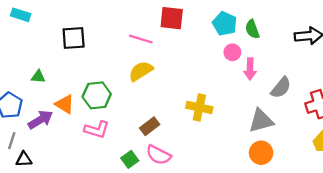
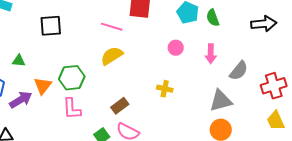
pink circle: (232, 52) -> (176, 48), moved
orange triangle: (65, 104) -> (43, 86), turned 36
yellow cross: (199, 107) -> (165, 89), size x0.7
pink L-shape: (97, 130) -> (72, 109), turned 70

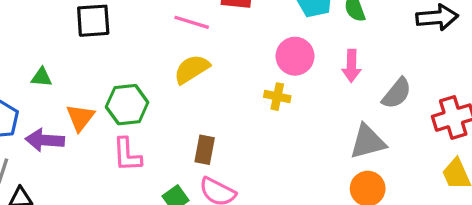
pink circle: (176, 48) -> (295, 56), size x1.5
yellow cross: (165, 89) -> (277, 97), moved
purple arrow: (21, 100) -> (45, 140), turned -145
brown rectangle: (120, 106) -> (205, 150), turned -42

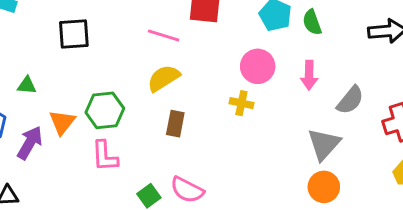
purple arrow: (45, 140) -> (30, 143), turned 116
gray triangle: (368, 142) -> (324, 144), turned -33
brown rectangle: (205, 150) -> (175, 124), moved

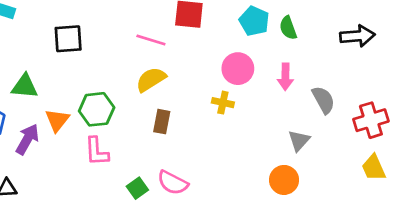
green triangle: (27, 85) -> (25, 86), size x1.5
gray semicircle: (350, 100) -> (323, 100), turned -68
gray triangle: (324, 144) -> (299, 141), size x0.7
orange circle: (324, 187) -> (284, 180), moved

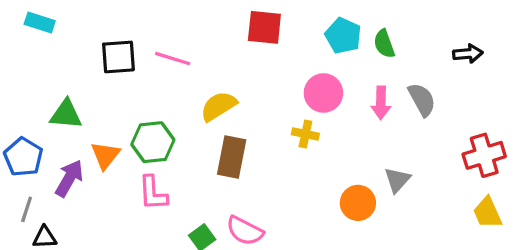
black arrow: (357, 36) -> (468, 54), size x0.7
pink line: (151, 40) -> (173, 59), moved
gray semicircle: (323, 100) -> (422, 100), moved
brown rectangle: (162, 122) -> (232, 157), size x1.4
orange circle: (284, 180) -> (358, 203), moved

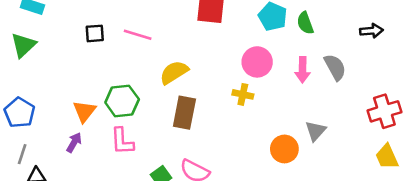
black square: (118, 57) -> (95, 33), size x0.7
green triangle: (66, 114) -> (23, 45), moved, turned -48
purple arrow: (69, 178) -> (74, 142), moved, size x0.7

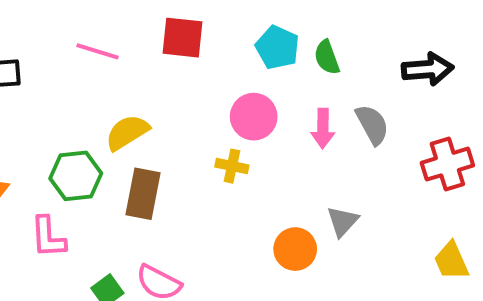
black arrow: (371, 31) -> (428, 69), size x1.4
pink line: (138, 35) -> (97, 51), moved
green hexagon: (122, 101) -> (76, 176), moved
red cross: (384, 111) -> (447, 164), moved

